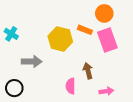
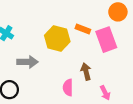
orange circle: (104, 13) -> (118, 12), moved
pink arrow: (106, 91) -> (105, 93), turned 72

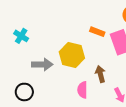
yellow hexagon: (57, 39) -> (72, 55), moved

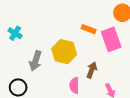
gray arrow: (42, 64) -> (35, 61), turned 108
brown arrow: (100, 74) -> (92, 70), turned 35

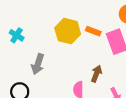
yellow hexagon: (64, 52) -> (68, 31), moved

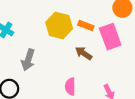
brown arrow: (96, 74) -> (84, 53), moved, turned -77

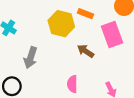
orange rectangle: (86, 25) -> (86, 14), moved

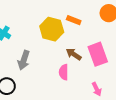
pink rectangle: (112, 35) -> (98, 54), moved
pink semicircle: (72, 84) -> (64, 72), moved

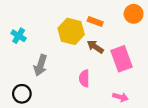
brown arrow: (74, 54) -> (95, 47), moved
pink arrow: (97, 89) -> (120, 97), turned -48

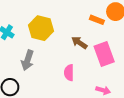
orange rectangle: (95, 21) -> (97, 20), moved
yellow hexagon: (71, 31) -> (41, 28), moved

